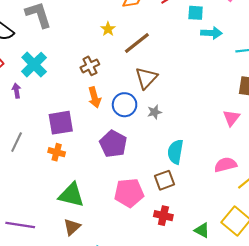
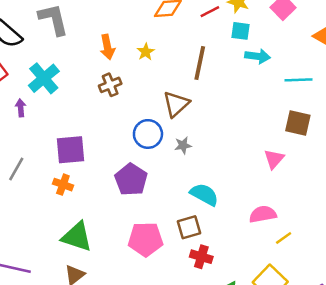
yellow star: (108, 29) -> (146, 52), moved
brown line: (137, 43) -> (200, 63), moved, turned -44
orange arrow: (95, 97) -> (107, 47), moved
cyan semicircle: (175, 152) -> (204, 194), turned 105
red cross: (163, 216) -> (201, 257), moved

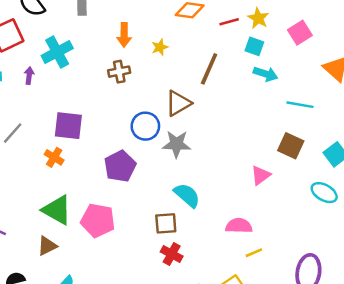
gray star: (183, 145) -> (177, 144), size x1.6
pink pentagon: (146, 239) -> (98, 220), moved

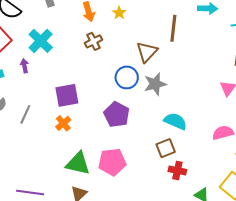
brown line: (209, 69) -> (173, 28), moved
orange cross: (54, 157) -> (63, 123), turned 35

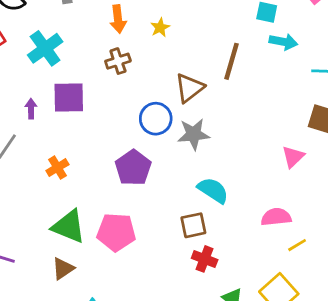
purple arrow: (24, 66) -> (31, 109), moved
purple square: (67, 95) -> (69, 97), moved

